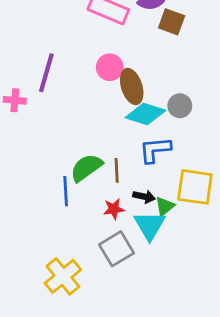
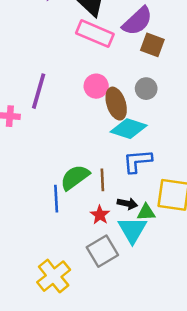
gray circle: (180, 106) -> (146, 89), moved
green triangle: (165, 206) -> (146, 212), turned 36
red star: (114, 209) -> (100, 215), turned -30

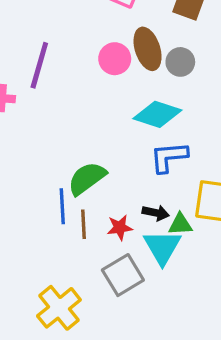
brown ellipse: (116, 104) -> (148, 49), moved
brown line: (102, 180) -> (84, 224), moved
red star: (100, 215) -> (120, 228), turned 30

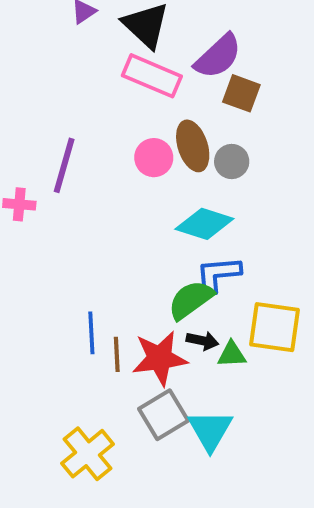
green semicircle: (87, 178) -> (191, 300), moved
red star: (120, 228) -> (160, 358), size x1.8
cyan triangle: (162, 247) -> (210, 430), moved

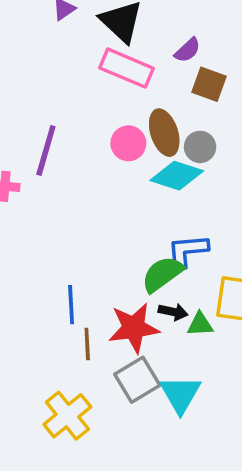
purple semicircle: (218, 56) -> (187, 50), size x0.6
cyan diamond: (204, 224) -> (177, 176), moved
brown line: (117, 354) -> (87, 344), moved

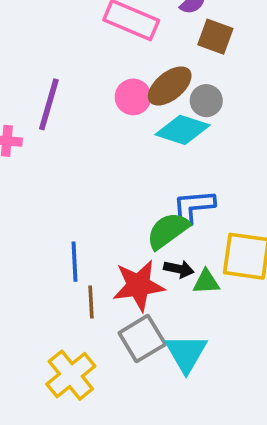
brown ellipse: (164, 133) -> (170, 86), turned 69

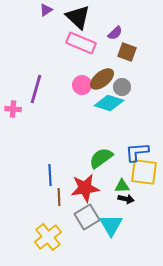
blue L-shape: (193, 207) -> (137, 152), moved
black arrow: (179, 269) -> (126, 199), moved

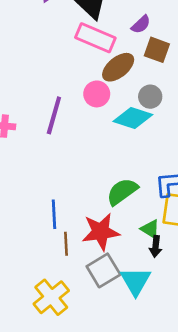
brown ellipse: (102, 79) -> (118, 67), moved
purple line: (36, 89) -> (54, 115), moved
green triangle: (122, 186) -> (150, 229), turned 35
black arrow: (126, 199) -> (156, 246), turned 84

